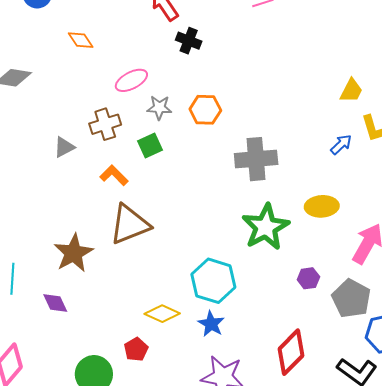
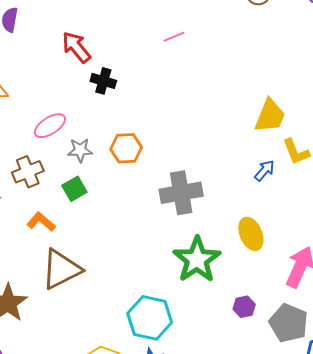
yellow trapezoid: (351, 91) -> (270, 116), size x1.4
yellow ellipse: (322, 206) -> (251, 234), turned 76

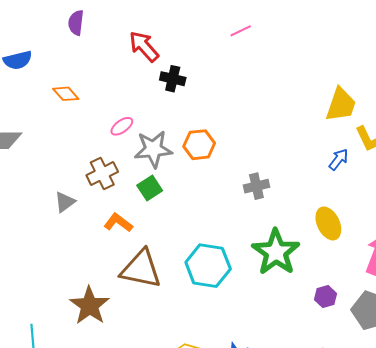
pink ellipse: (50, 126) -> (122, 126), size x0.7
gray star: (80, 150) -> (153, 149), size x1.5
gray cross: (181, 193) -> (256, 186), size x0.6
brown triangle: (61, 269) -> (141, 269), turned 42
cyan hexagon: (150, 318) -> (208, 266), moved

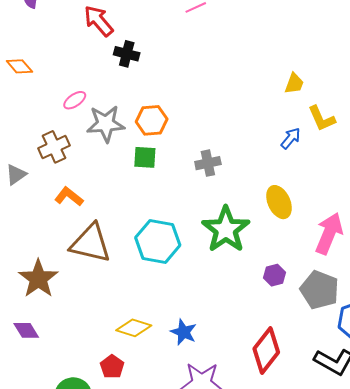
yellow trapezoid: (341, 105) -> (294, 83), size x0.6
green square: (150, 188) -> (145, 157), moved, turned 35

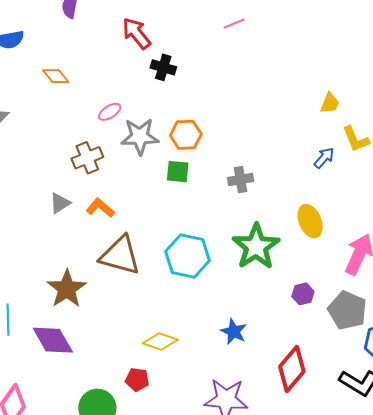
gray triangle: (16, 175) -> (60, 203), moved
purple diamond: (26, 330) -> (53, 340), size x1.6
blue star: (184, 332) -> (234, 332), moved
red pentagon: (112, 367) -> (137, 379), turned -30

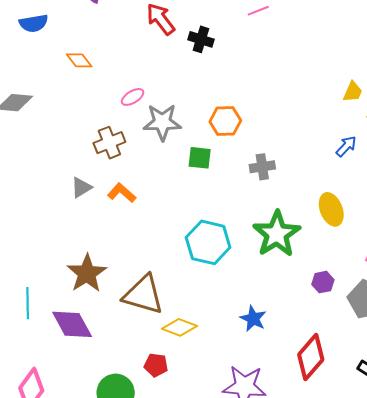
black cross: (163, 67) -> (201, 39), moved
orange hexagon: (186, 135) -> (225, 121), moved
brown triangle: (120, 255) -> (143, 295), moved

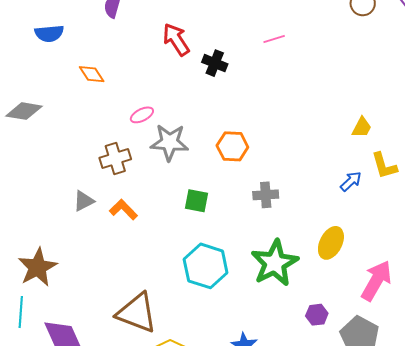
green square: (200, 158) -> (197, 201), moved
yellow ellipse: (331, 209) -> (331, 243), turned 44
brown star: (87, 273) -> (38, 267), moved

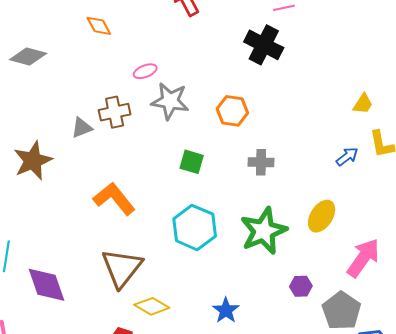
black cross: (215, 63) -> (264, 45), moved, size x1.5
gray triangle: (84, 201) -> (82, 128), moved
orange L-shape: (123, 210) -> (114, 199), moved, size x1.5
brown star: (38, 267) -> (33, 161), moved
brown triangle: (137, 313) -> (122, 268), turned 42

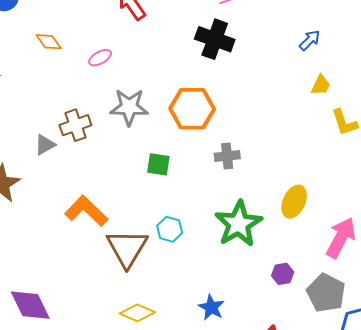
pink ellipse: (145, 71) -> (100, 58), moved
orange hexagon: (232, 111) -> (192, 109), size x1.4
blue arrow: (347, 157) -> (310, 40), moved
cyan hexagon: (195, 227) -> (170, 229), size x0.6
brown triangle: (122, 268) -> (127, 248), moved

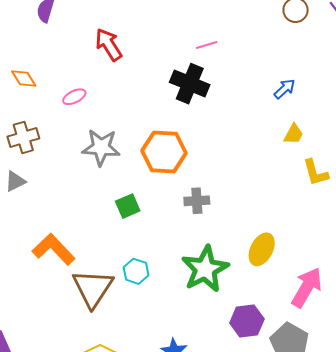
brown cross: (75, 125) -> (23, 137), moved
green square: (158, 164) -> (128, 206), turned -35
purple hexagon: (283, 274) -> (247, 321), size x1.5

